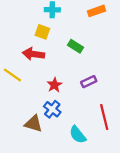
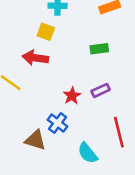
green rectangle: (75, 46) -> (99, 49), moved, turned -40
red star: (54, 85) -> (72, 96), moved

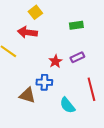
yellow square: (46, 32) -> (35, 12), turned 32
blue cross: (58, 123) -> (44, 82), turned -35

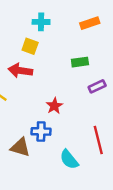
yellow square: (35, 12) -> (30, 46), turned -32
purple rectangle: (77, 57) -> (97, 86), moved

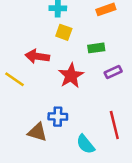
yellow square: (30, 46) -> (64, 32), moved
red star: (54, 106) -> (71, 76), moved, size x1.5

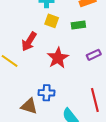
green rectangle: (96, 48) -> (78, 25), moved
red arrow: (37, 56) -> (29, 41), turned -66

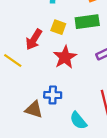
yellow square: (52, 21) -> (58, 27), moved
green rectangle: (78, 25) -> (87, 22), size x1.5

